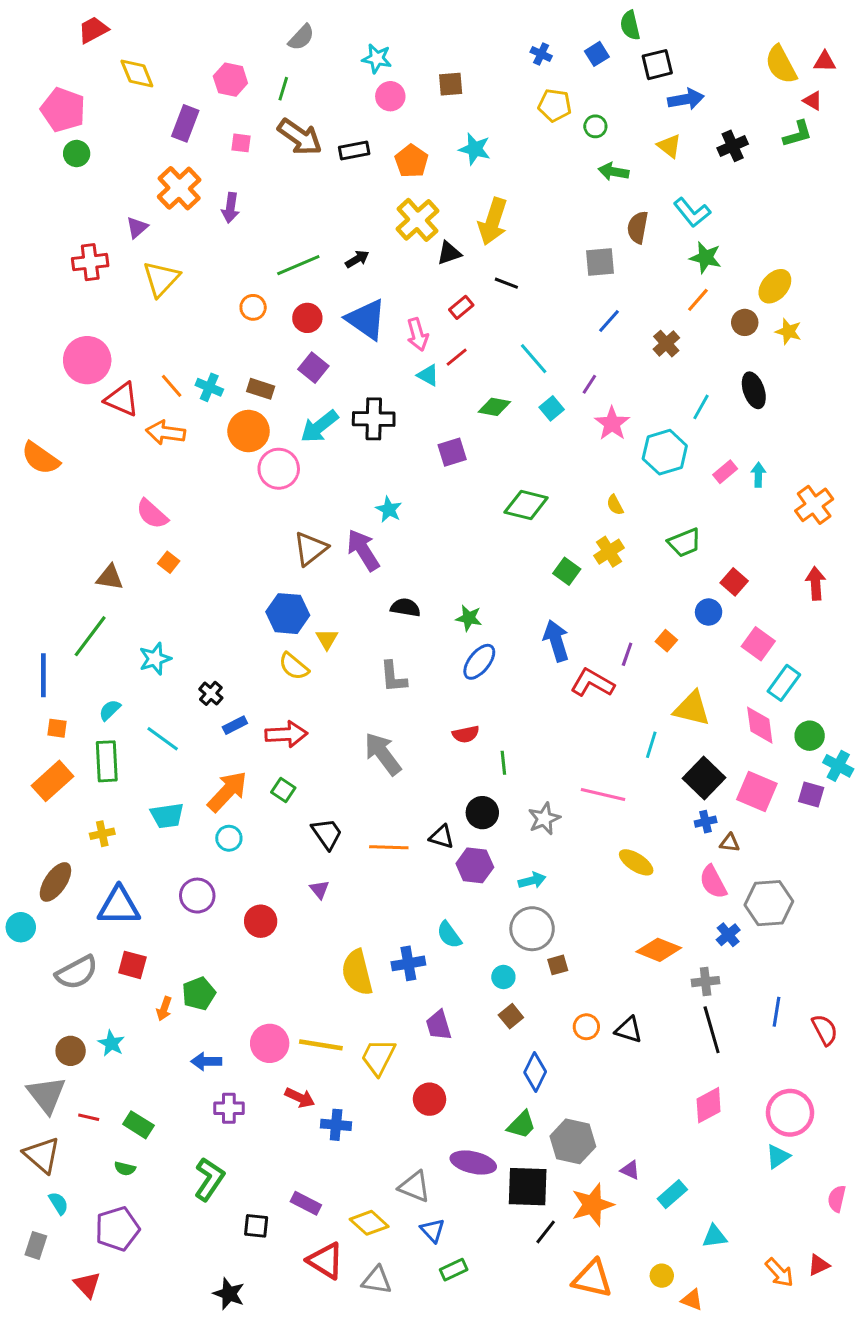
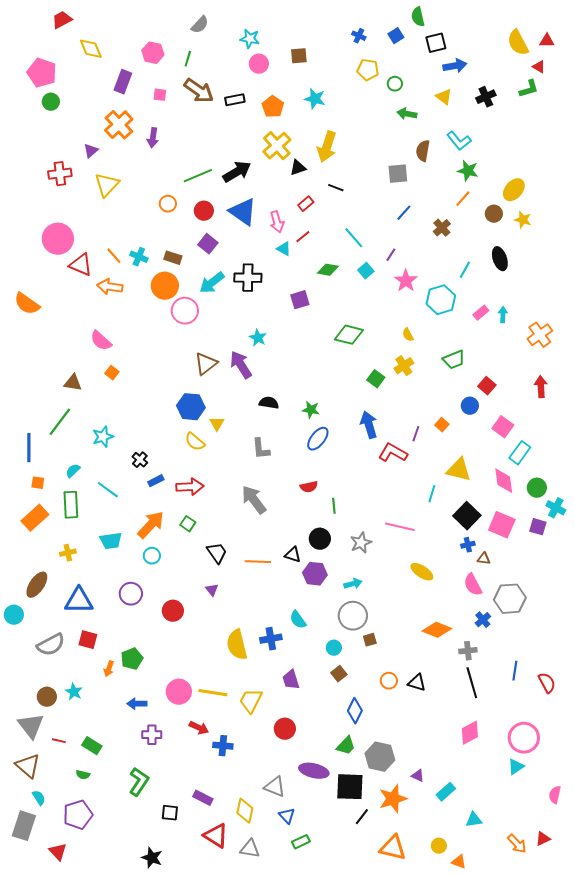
black arrow: (357, 259) -> (237, 172), size x1.8
yellow diamond: (369, 1223) -> (245, 811), turned 60
gray rectangle: (36, 1245) -> (24, 826), size x1.6

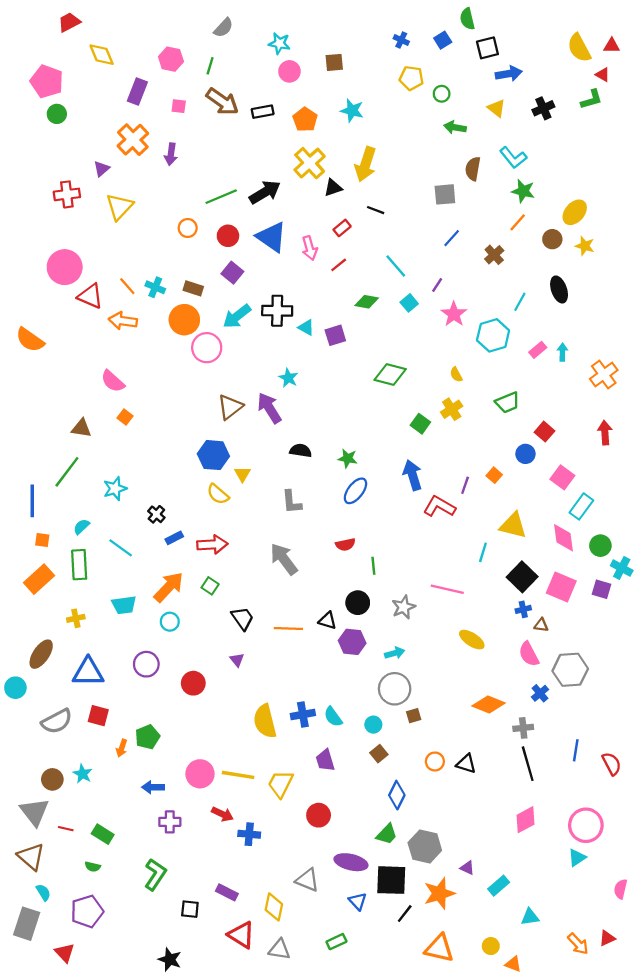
cyan triangle: (284, 249) -> (306, 328), moved
cyan semicircle: (298, 620) -> (333, 717), moved
blue triangle: (287, 816) -> (358, 901), moved

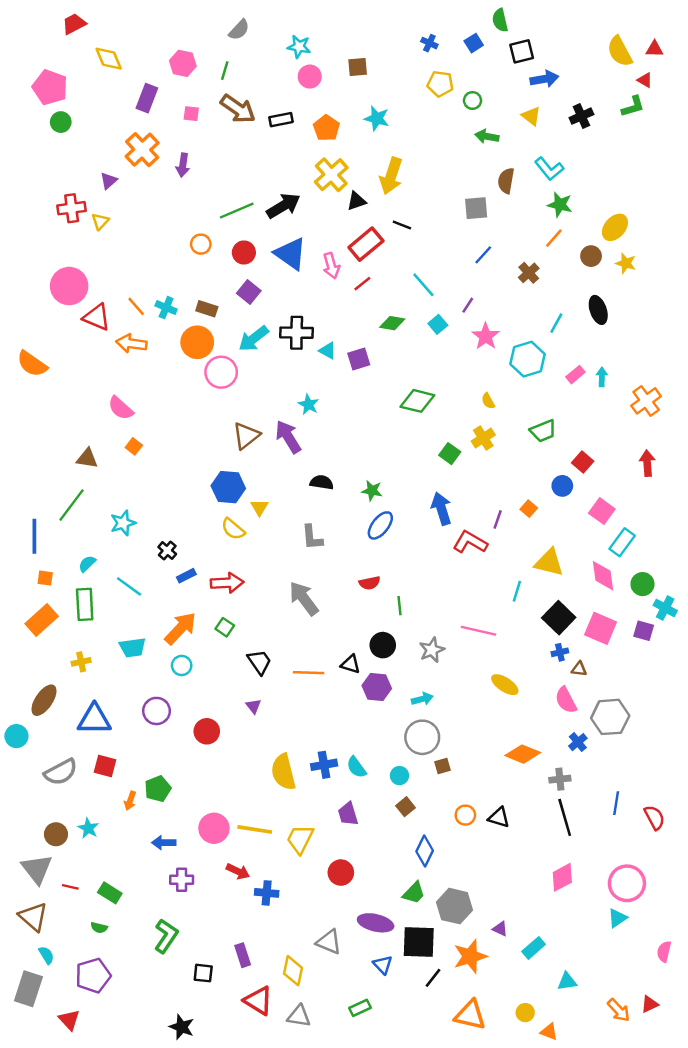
yellow triangle: (119, 207) -> (100, 221), moved, size x0.6
red rectangle: (342, 228) -> (366, 244), size x1.8
purple rectangle: (227, 892) -> (243, 955), turned 45

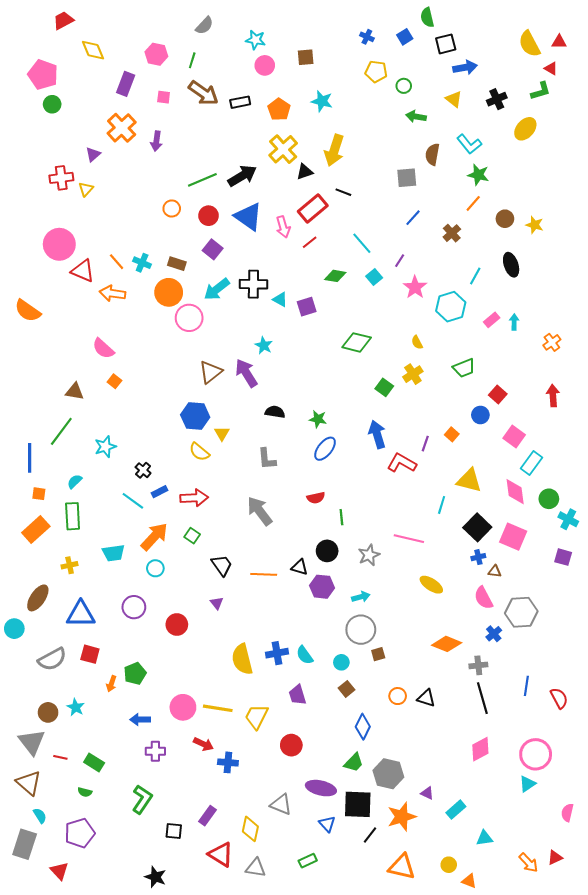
yellow ellipse: (615, 227) -> (525, 129), moved
orange cross: (646, 401) -> (552, 342), size x0.7
cyan line: (129, 586) -> (133, 501), moved
purple square: (644, 631) -> (563, 557), moved
purple rectangle: (243, 955) -> (207, 816), turned 54

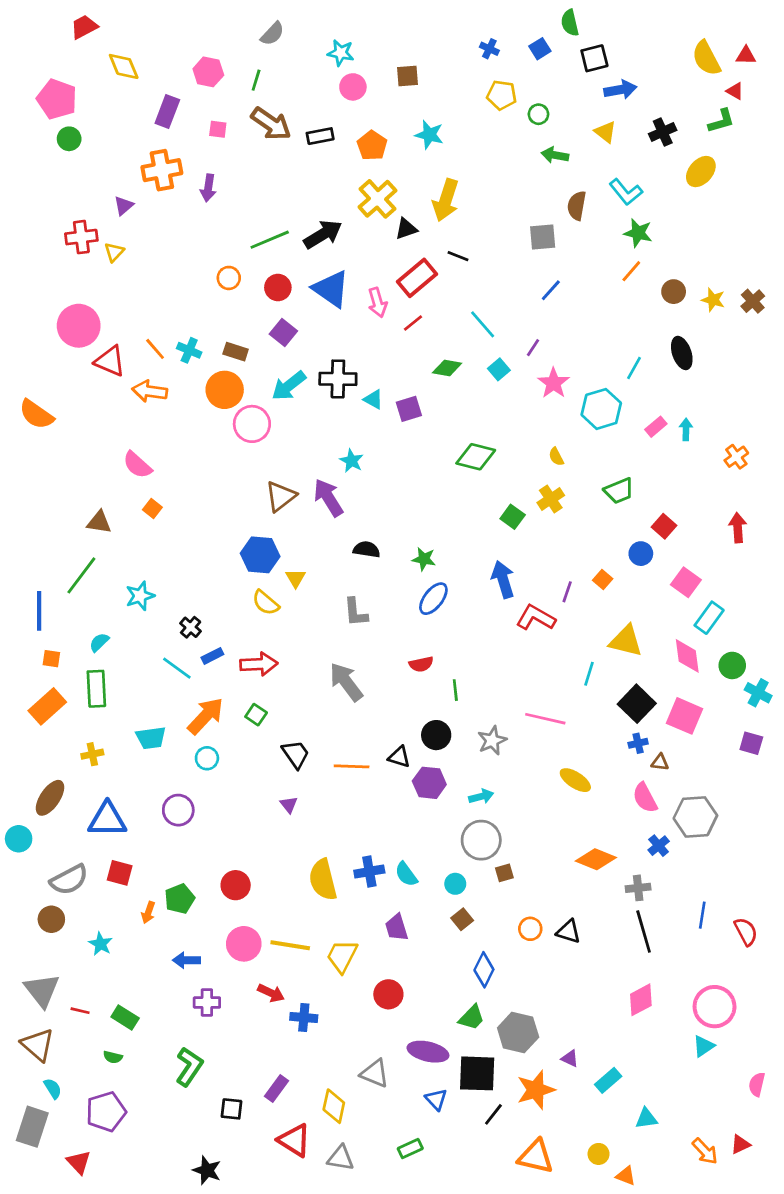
orange cross: (122, 128) -> (162, 170), turned 32
brown cross: (452, 233) -> (753, 301), moved
red circle: (177, 625) -> (236, 885), moved
brown circle: (48, 712) -> (51, 919), moved

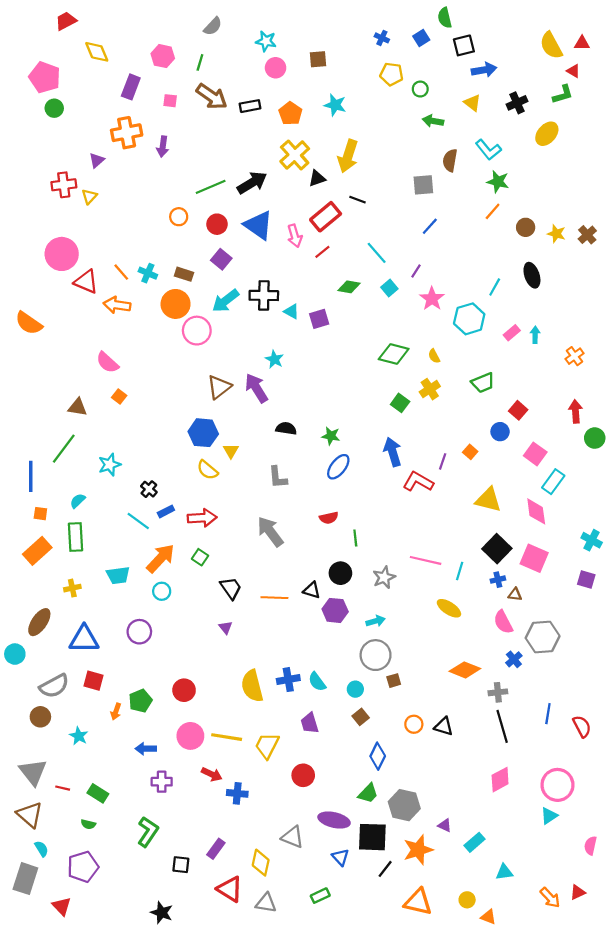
green diamond: (476, 457) -> (394, 354), moved
green circle: (732, 665) -> (595, 438), moved
cyan line: (589, 674) -> (460, 571), moved

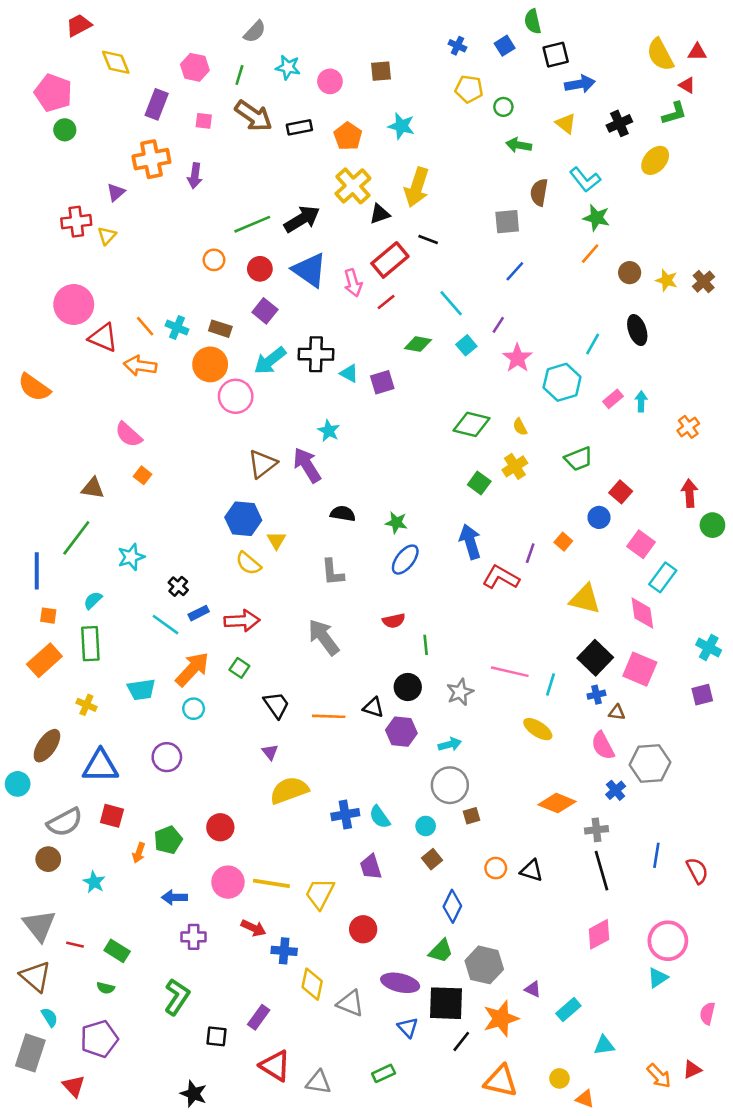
cyan star: (266, 41) -> (288, 67), moved
purple square: (586, 580) -> (702, 695), turned -30
yellow cross: (72, 588) -> (86, 705), turned 35
yellow semicircle: (252, 686) -> (289, 790), moved, turned 84
yellow diamond: (261, 863) -> (312, 984), moved

